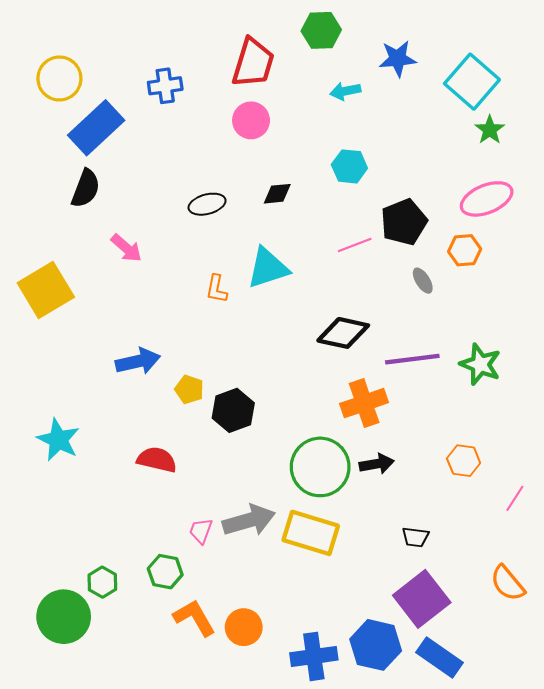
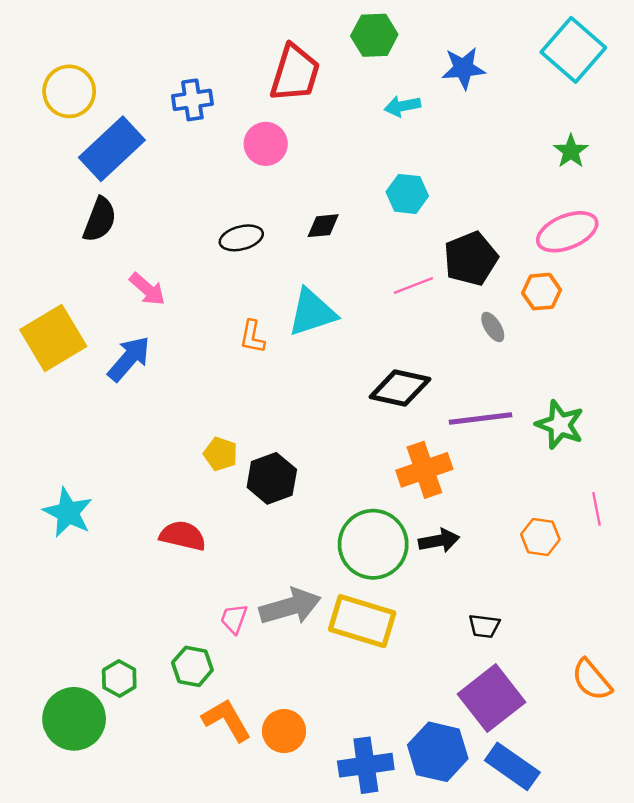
cyan square: (472, 82) -> (573, 50), moved
pink circle: (251, 120) -> (266, 144), moved
blue arrow: (138, 361) -> (129, 359), moved, turned -36
pink line: (515, 498) -> (597, 509), moved, turned -44

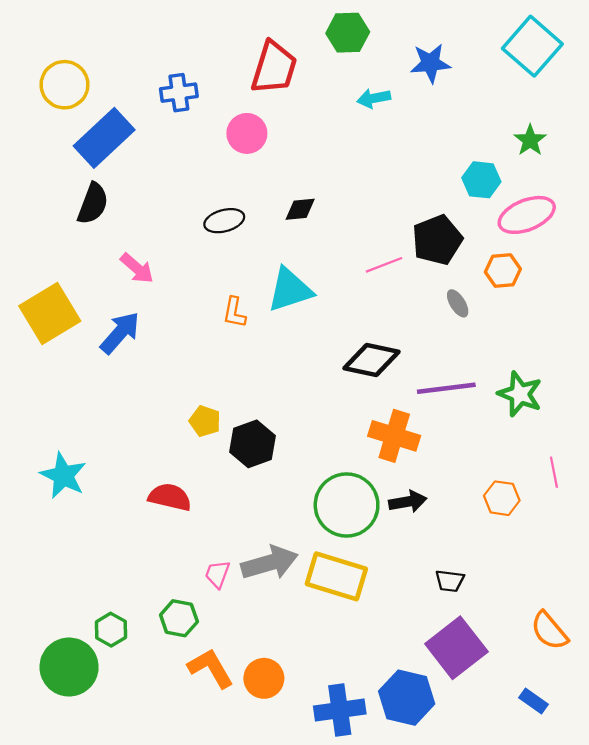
cyan hexagon: (407, 194) -> (481, 180), moved
orange cross: (424, 470) -> (394, 436), turned 36
blue rectangle: (512, 766) -> (534, 701), moved, size x0.6

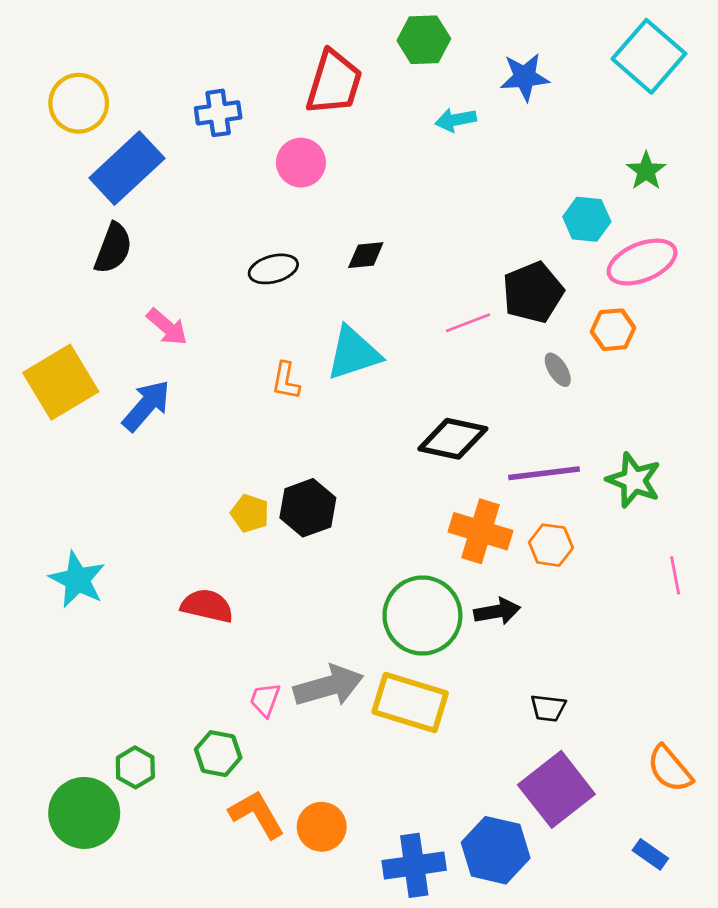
black hexagon: (253, 444) -> (308, 508), moved
orange hexagon: (502, 498) -> (551, 545), moved

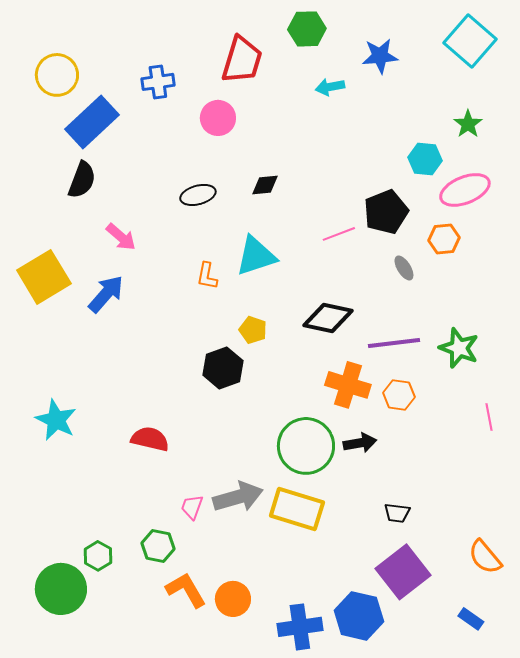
yellow pentagon: (250, 513) -> (253, 330), moved

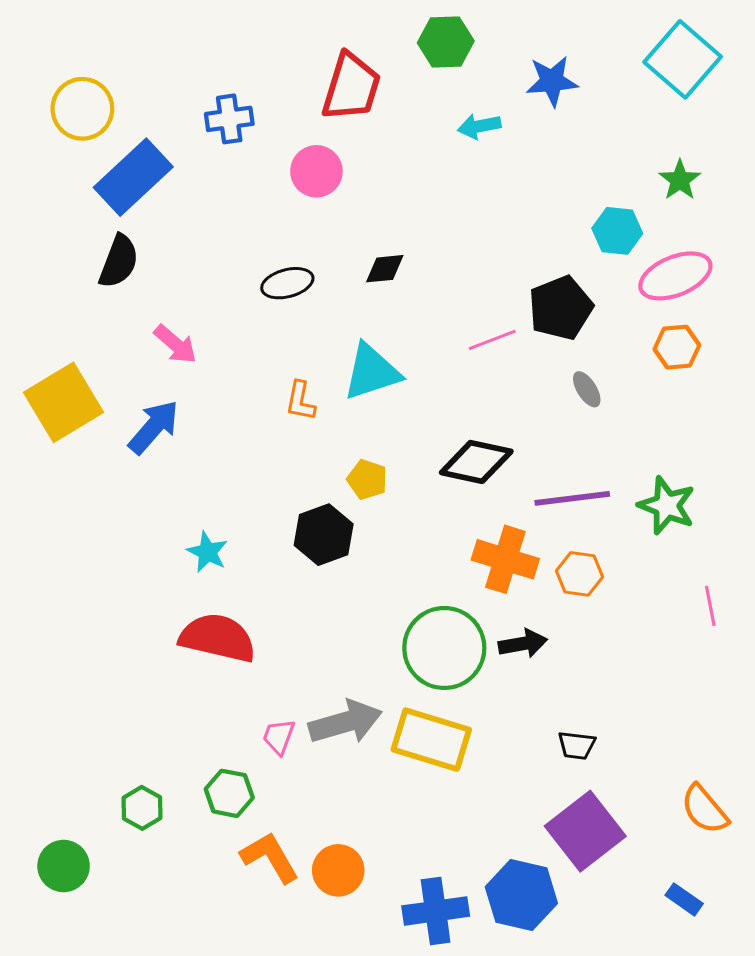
orange hexagon: (444, 239) -> (677, 347), moved
cyan star: (56, 420) -> (207, 552), moved, size x0.7
red semicircle: (150, 439) -> (218, 638), size x1.4
green circle: (61, 589) -> (64, 866), moved, size x0.7

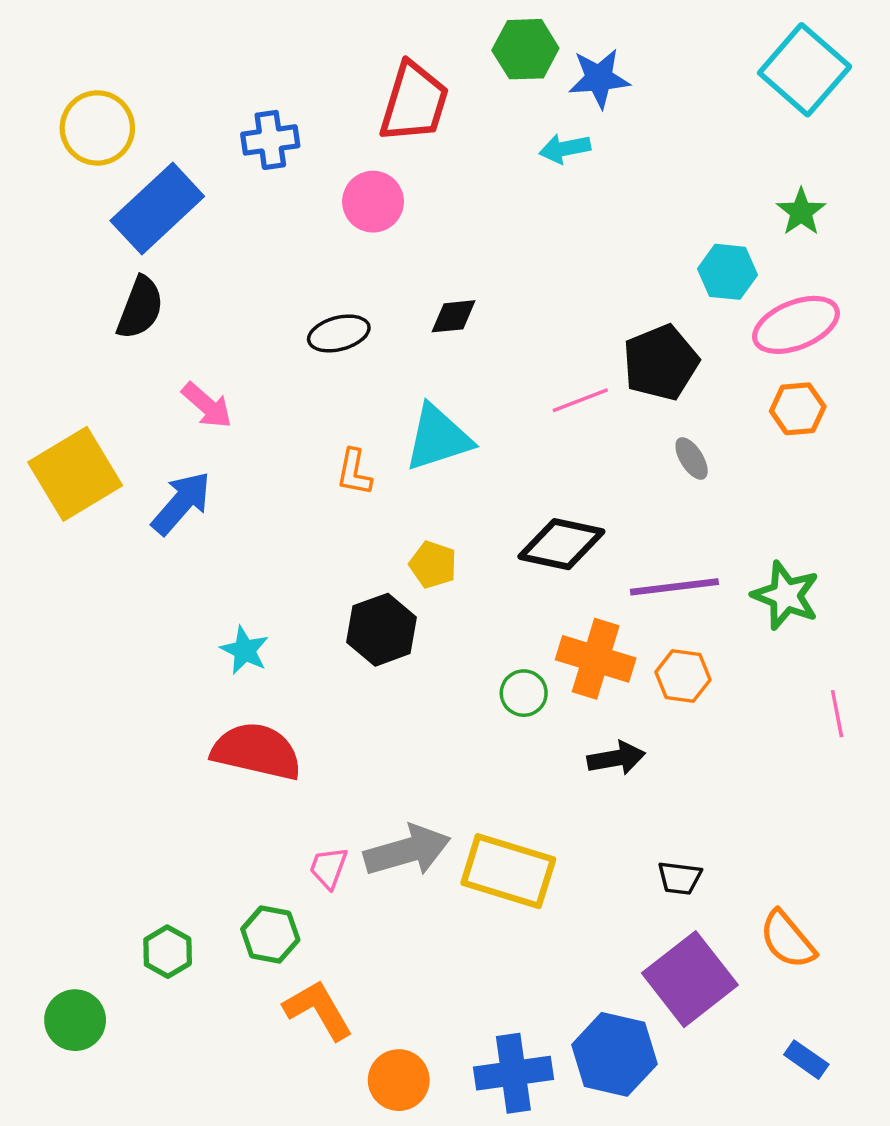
blue star: (552, 81) -> (599, 78), moved
green circle: (444, 648) -> (524, 693), moved, size x0.5
orange semicircle: (704, 809) -> (787, 940), moved
orange circle: (338, 870) -> (399, 1080), moved

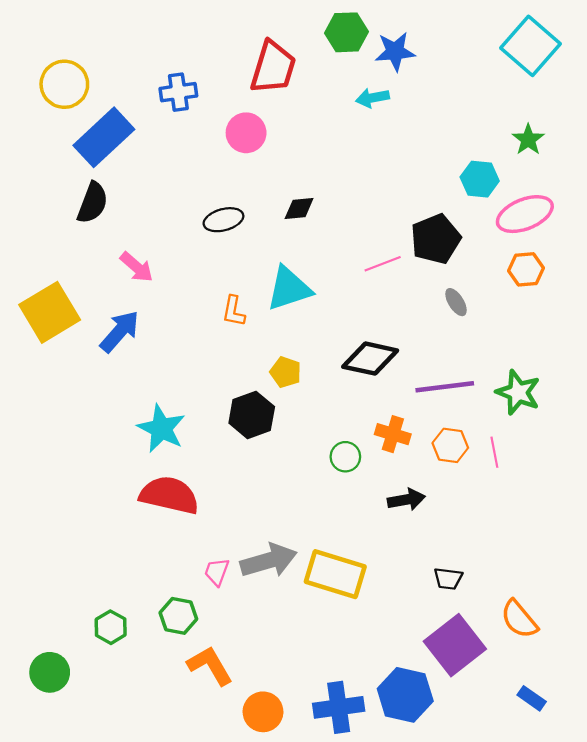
cyan star: (245, 650) -> (161, 429), size x1.5
orange cross: (596, 659) -> (393, 434), size x0.7
pink line: (837, 714) -> (494, 452), moved

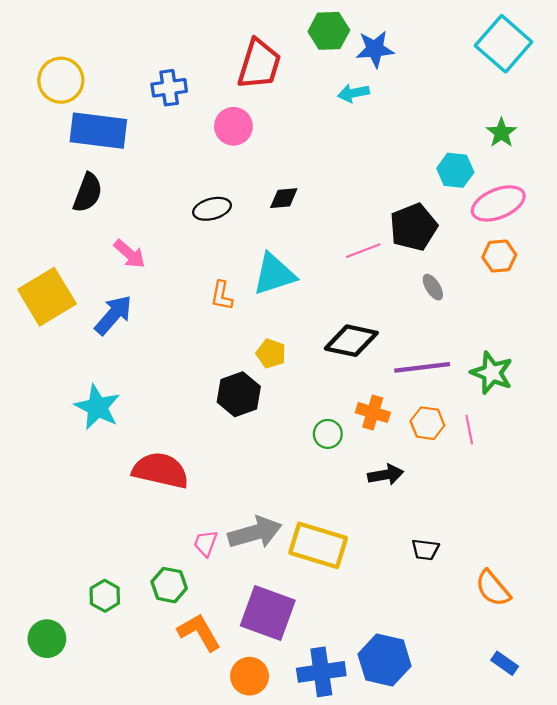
blue rectangle: (104, 137) -> (98, 131), turned 50
cyan star: (161, 429) -> (97, 407), moved
purple square: (455, 645) -> (268, 613), moved, turned -32

